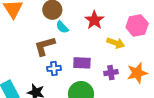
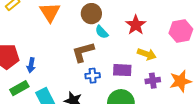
yellow arrow: (116, 43) -> (147, 54), moved

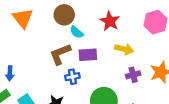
purple rectangle: (122, 70) -> (88, 55), moved

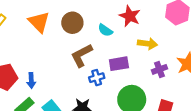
brown circle: (64, 15) -> (72, 23), moved
cyan semicircle: (77, 32) -> (105, 30), moved
purple rectangle: (88, 55) -> (119, 64), moved

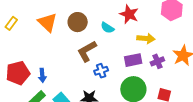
purple rectangle: (119, 64) -> (133, 60), moved

